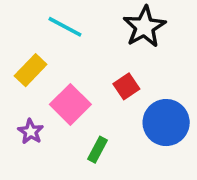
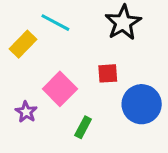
yellow rectangle: (31, 70) -> (23, 44), moved
red square: (126, 86) -> (108, 73), turned 30

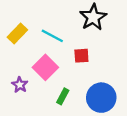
cyan line: (55, 23) -> (52, 36), moved
blue circle: (142, 104) -> (101, 98), moved

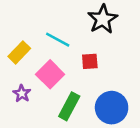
yellow rectangle: (17, 34) -> (19, 52), moved
green rectangle: (63, 96) -> (69, 106), size x1.5

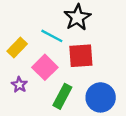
black star: (103, 19) -> (77, 17), moved
red square: (90, 61) -> (81, 56), size x1.6

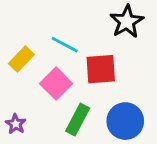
black star: (77, 17) -> (127, 22), moved
purple star: (19, 85) -> (16, 124), moved

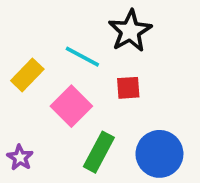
black star: (127, 22) -> (130, 31), moved
red square: (101, 69) -> (128, 88), size x0.6

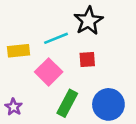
cyan line: (82, 57) -> (56, 38), turned -50
yellow rectangle: (27, 75) -> (19, 51), turned 40

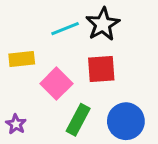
cyan line: (56, 38) -> (65, 29), moved
red square: (87, 60) -> (101, 69), size x1.5

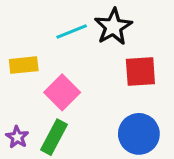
red square: (101, 69) -> (140, 71), moved
green rectangle: (78, 120) -> (54, 137), moved

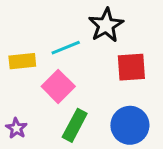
cyan line: (72, 31) -> (66, 48), moved
green rectangle: (54, 137) -> (75, 125), moved

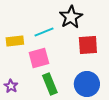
pink square: (58, 86) -> (39, 58), turned 30
green rectangle: (75, 125) -> (50, 84), turned -50

